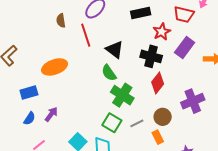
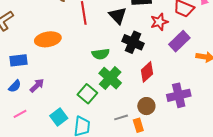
black triangle: (115, 49) -> (118, 16), moved
black cross: (151, 56) -> (133, 42), moved
green semicircle: (109, 73) -> (101, 54), turned -72
green square: (112, 123) -> (87, 94), moved
gray line: (137, 123) -> (121, 117), moved

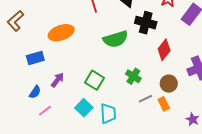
green semicircle: (101, 54) -> (116, 39), size x1.4
green cross: (110, 78) -> (133, 76), moved, size x0.7
blue semicircle: (15, 86) -> (35, 92), moved
green square: (87, 94) -> (94, 80), moved

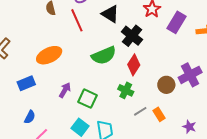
black cross: (146, 23) -> (132, 36), turned 30
red diamond: (164, 50) -> (134, 65), moved
purple arrow: (57, 80) -> (65, 90), moved
brown circle: (169, 84) -> (166, 85), moved

